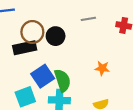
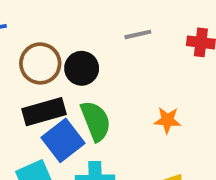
black rectangle: (25, 48) -> (44, 112), moved
green semicircle: (63, 80) -> (96, 121), moved

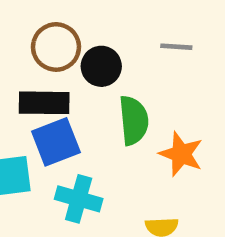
orange star: (167, 120) -> (181, 154), size x1.4
green semicircle: (96, 121) -> (134, 120), moved

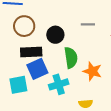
brown circle: (56, 47) -> (24, 26), moved
cyan cross: (79, 199) -> (59, 84), moved, turned -30

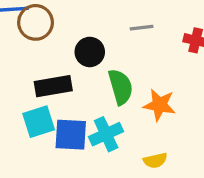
brown circle: (24, 26) -> (36, 22), moved
blue square: (37, 69) -> (71, 135), moved, turned 35
cyan square: (18, 85) -> (39, 122), moved

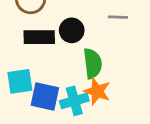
black rectangle: (53, 86) -> (39, 37), moved
orange star: (159, 105) -> (97, 91), moved

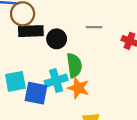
black rectangle: (39, 37) -> (31, 31), moved
cyan cross: (74, 101) -> (56, 81), moved

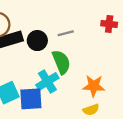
gray line: (94, 27) -> (66, 33), moved
orange star: (78, 88) -> (94, 86), moved

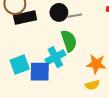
black circle: (37, 41) -> (59, 12), moved

